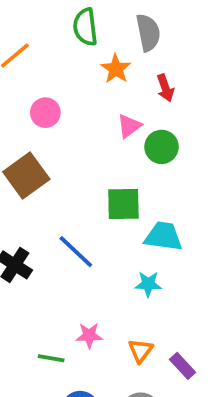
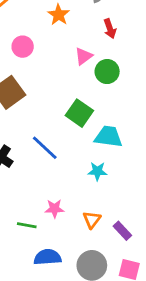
orange star: (116, 69) -> (59, 15), moved
green square: (123, 204) -> (79, 113), turned 36

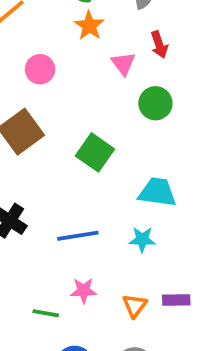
pink triangle: (84, 56) -> (123, 64), moved, turned -30
green square: (79, 113) -> (95, 152), moved
blue line: (45, 148) -> (78, 236), moved, turned -52
purple rectangle: (122, 231) -> (176, 300), moved, turned -48

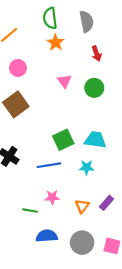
pink triangle: (123, 64) -> (64, 81), moved
pink circle: (40, 69) -> (18, 68), moved
green square: (95, 152) -> (63, 140), moved, turned 30
purple rectangle: (176, 300) -> (106, 203), turned -48

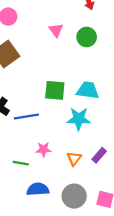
green square: (63, 140) -> (55, 90), turned 30
blue line: (49, 165) -> (26, 117), moved
cyan star: (87, 167) -> (79, 119), size x1.5

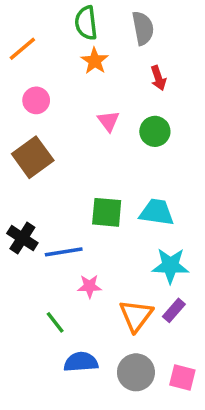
cyan star: (79, 119) -> (170, 266), moved
pink star: (43, 149) -> (90, 286), moved
orange triangle: (74, 159) -> (136, 316), size x1.5
green line: (21, 163) -> (55, 322), turned 42

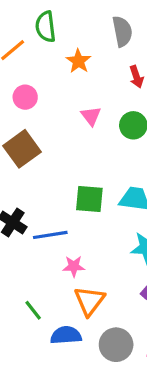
green semicircle: (86, 23) -> (46, 27), moved
orange triangle: (136, 316) -> (89, 301), moved
green line: (55, 322) -> (33, 310), moved

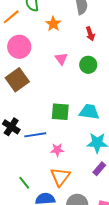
pink circle: (25, 97) -> (19, 47), size x1.5
pink star: (74, 266) -> (57, 150), moved

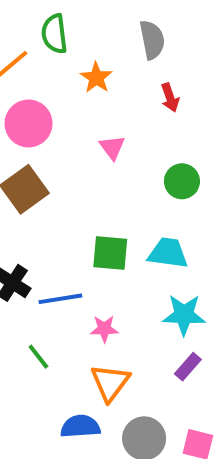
green circle: (88, 65) -> (182, 181), moved
green line: (24, 183) -> (38, 357), moved

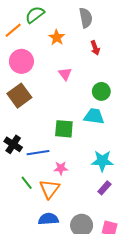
green semicircle: (54, 34) -> (35, 15), turned 60
cyan trapezoid: (168, 253) -> (94, 116), moved
orange triangle: (110, 383) -> (49, 189), moved

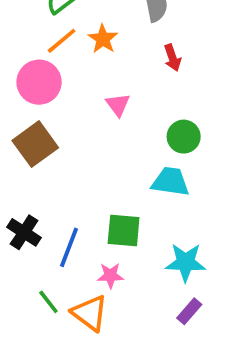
orange line: (13, 30) -> (62, 41), moved
green square: (64, 129) -> (124, 230), moved
blue line: (38, 153) -> (69, 247), turned -60
orange triangle: (49, 189) -> (90, 313), turned -30

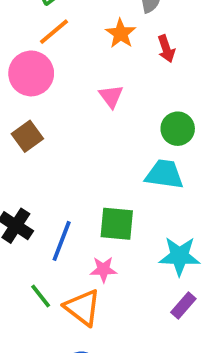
orange star: (103, 39) -> (121, 34), moved
brown square: (35, 144) -> (27, 136), size x0.7

